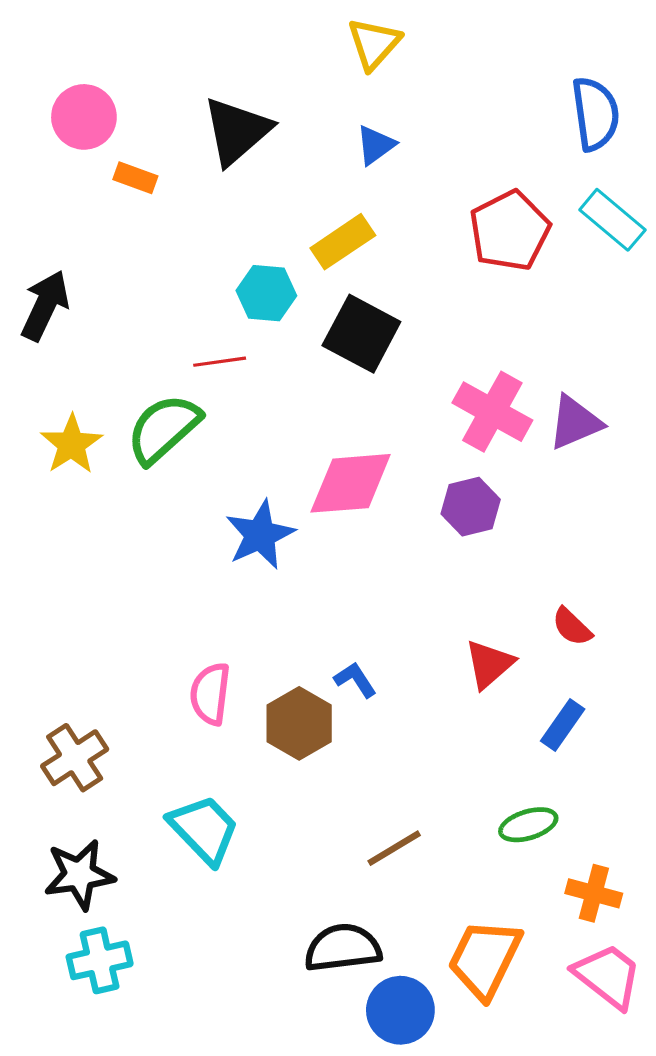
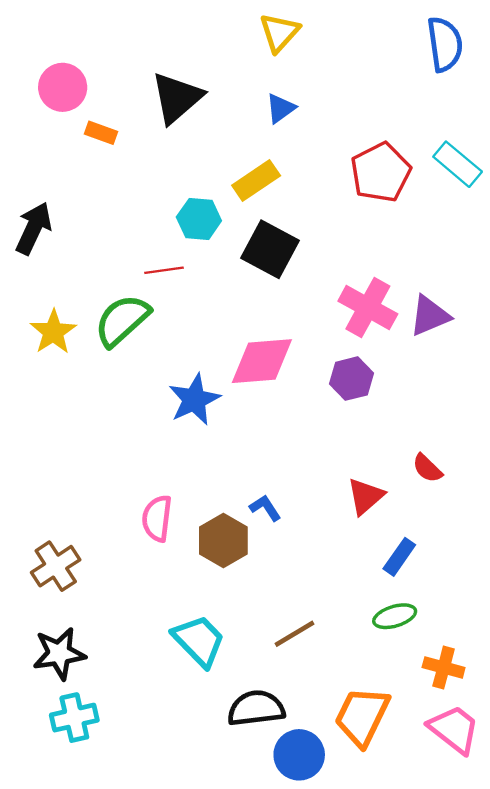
blue semicircle: (595, 114) -> (445, 44), moved
blue rectangle: (563, 725) -> (399, 557), moved
cyan trapezoid: (204, 829) -> (199, 641), moved

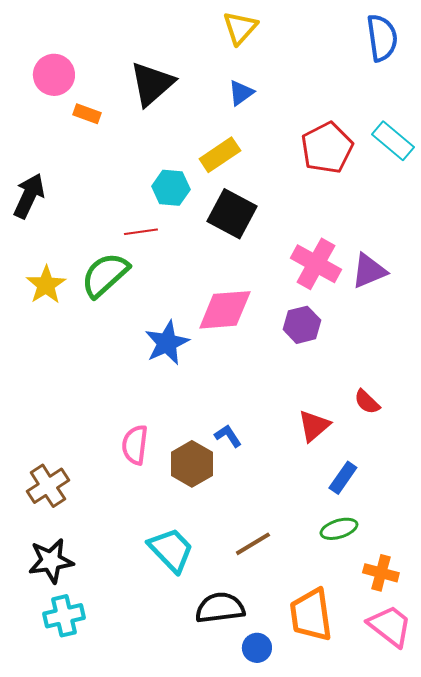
orange trapezoid: (362, 716) -> (311, 615), turned -34
blue circle: (299, 755) -> (257, 648), size x0.7

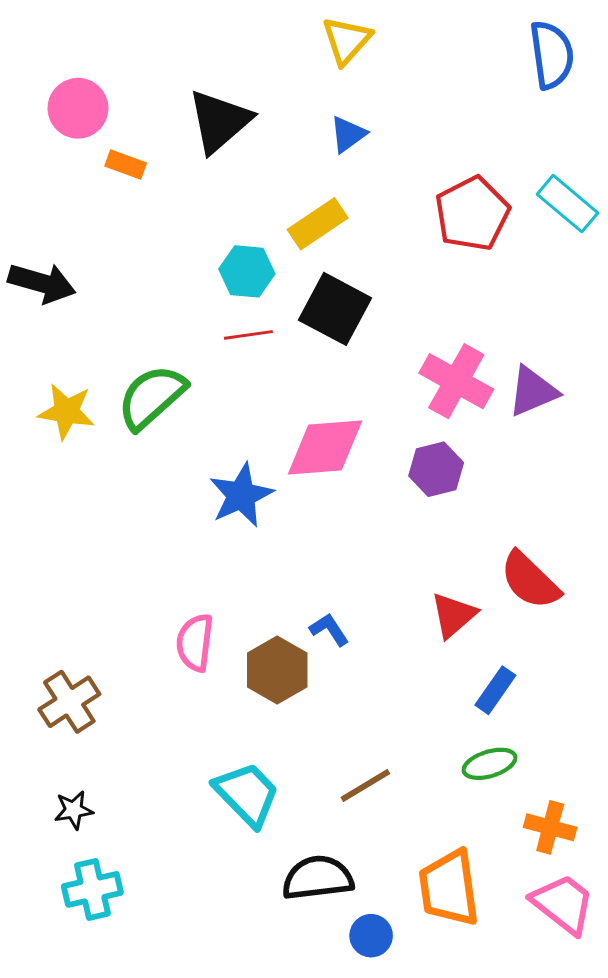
black arrow: (29, 196) -> (42, 283), turned 81
red line: (141, 232) -> (248, 335), moved
yellow star: (46, 285) -> (66, 411), turned -30
red semicircle: (367, 402) -> (530, 580), size x1.6
black star: (51, 561) -> (74, 810), size x0.6

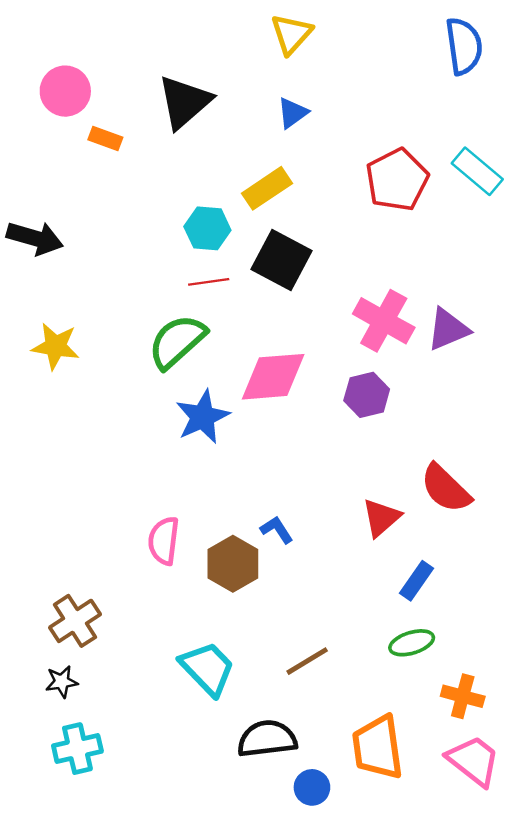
green semicircle: (152, 397) -> (177, 341), moved
brown cross: (69, 702) -> (75, 621), moved

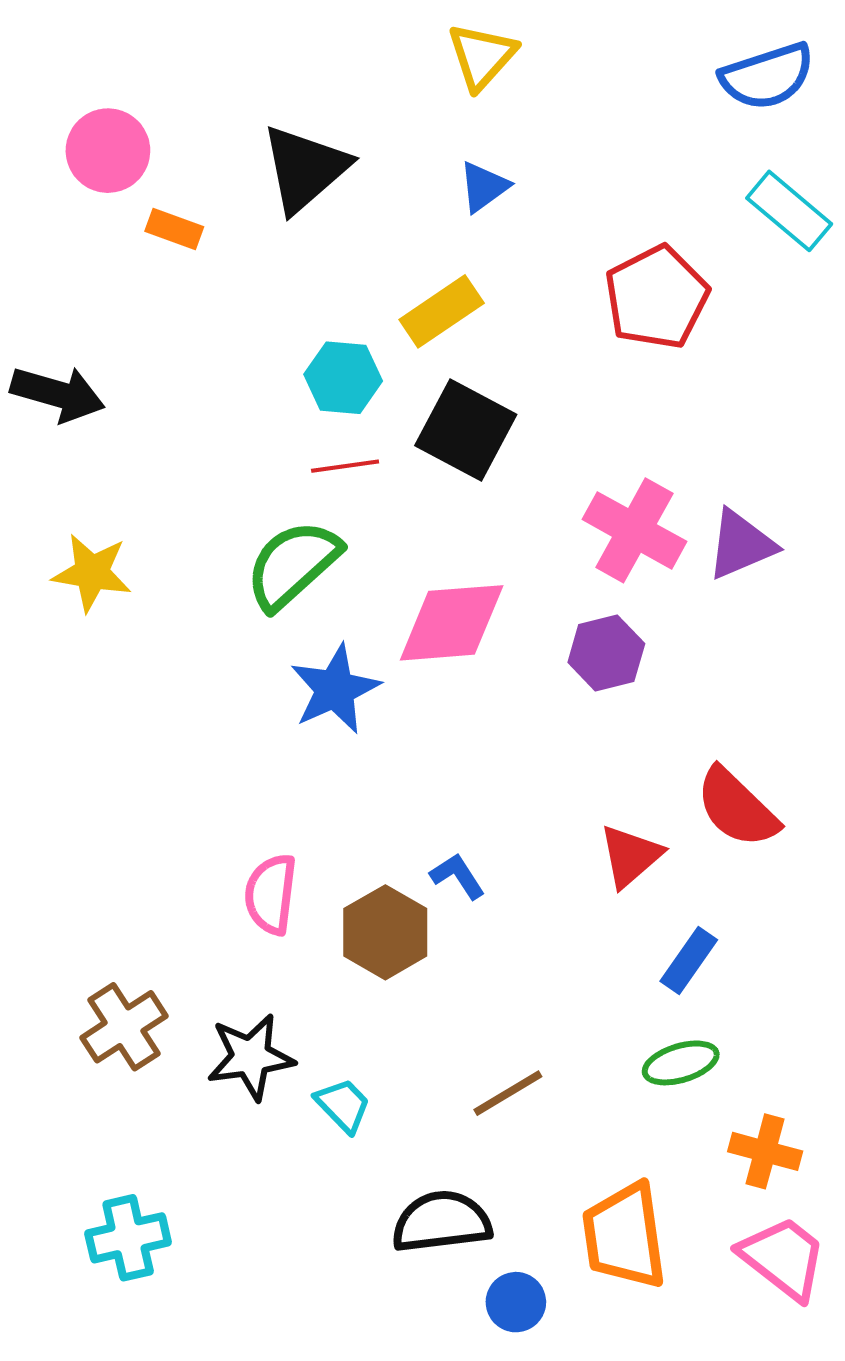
blue semicircle: (464, 46) -> (767, 76), turned 80
cyan rectangle: (477, 171) -> (789, 211), moved
cyan trapezoid: (207, 668) -> (343, 1105), size x0.6
black star: (62, 682) -> (251, 1057), moved, size x1.6

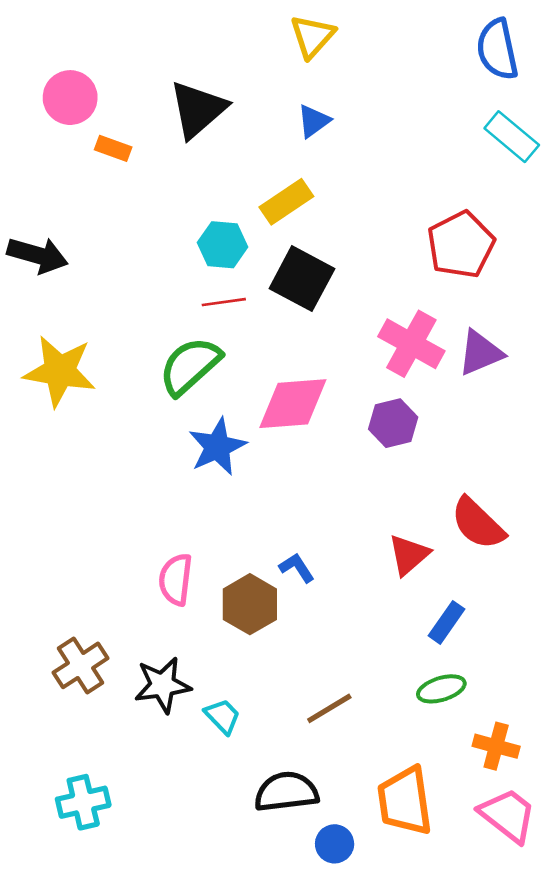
blue semicircle: (767, 76) -> (497, 49), turned 96
red pentagon: (657, 297) -> (461, 245), moved
yellow star: (92, 573) -> (60, 371), size x1.4

